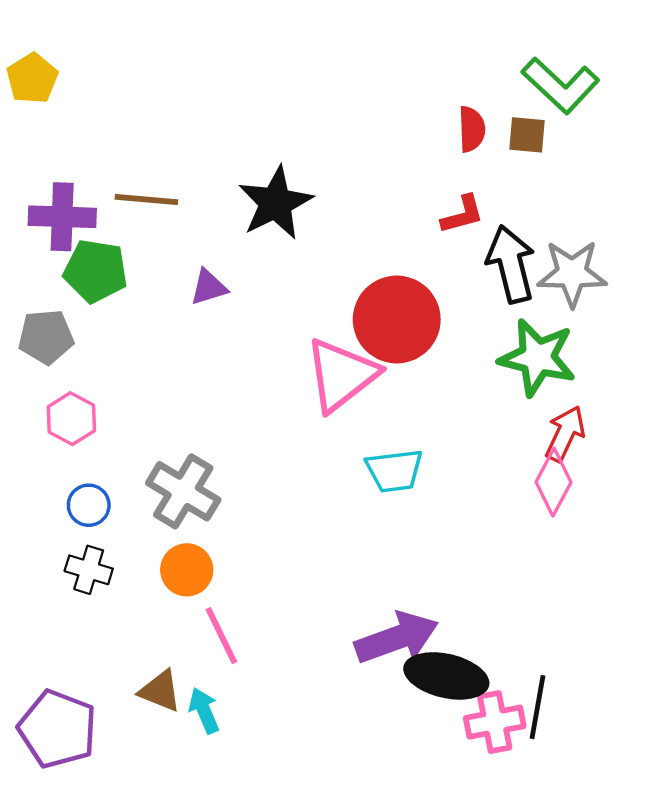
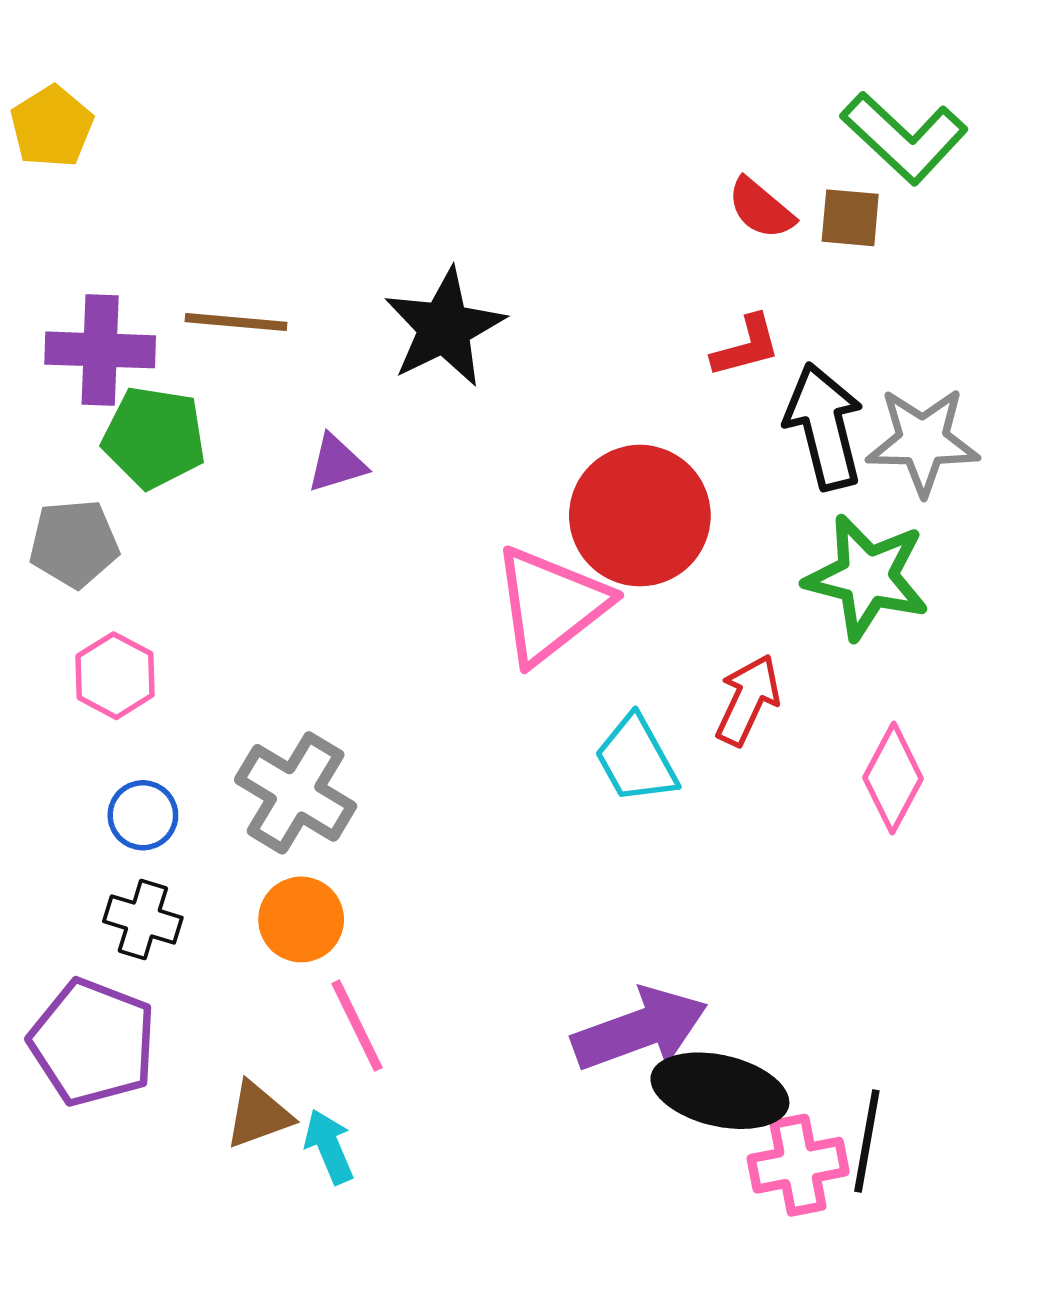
red semicircle: (472, 129) -> (761, 208), turned 132
red arrow: (565, 434) -> (748, 700), moved
cyan trapezoid: (394, 471) -> (636, 759), turned 68
brown triangle: (160, 691) -> (258, 1115), turned -42
purple pentagon: (58, 729) -> (93, 1042), moved

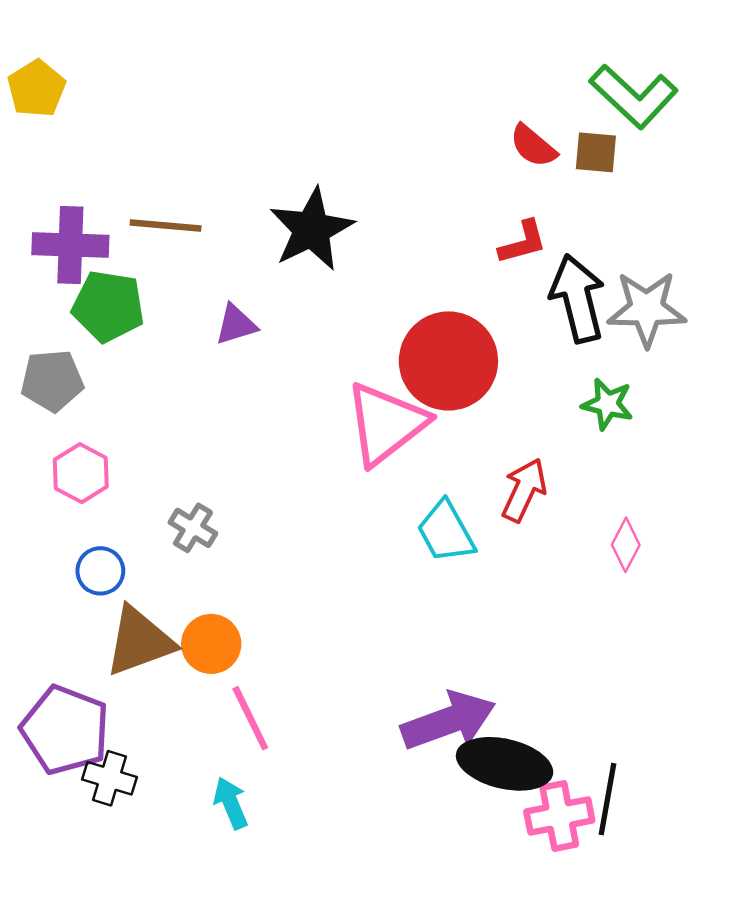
green star: (867, 577) -> (608, 404), size x0.6
pink diamond: (893, 778) -> (626, 545), size x0.7
gray cross: (296, 793) -> (193, 528), moved, size x0.6
black cross: (143, 919) -> (110, 778), moved
brown triangle: (258, 1115) -> (139, 641), moved, size x1.5

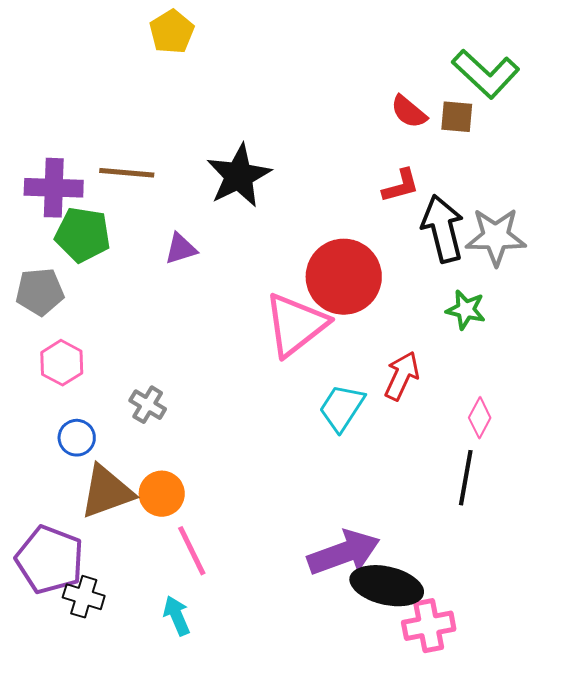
yellow pentagon: (36, 89) -> (172, 32), moved
cyan trapezoid: (446, 532) -> (342, 408), turned 62
black line: (608, 799) -> (466, 478), moved

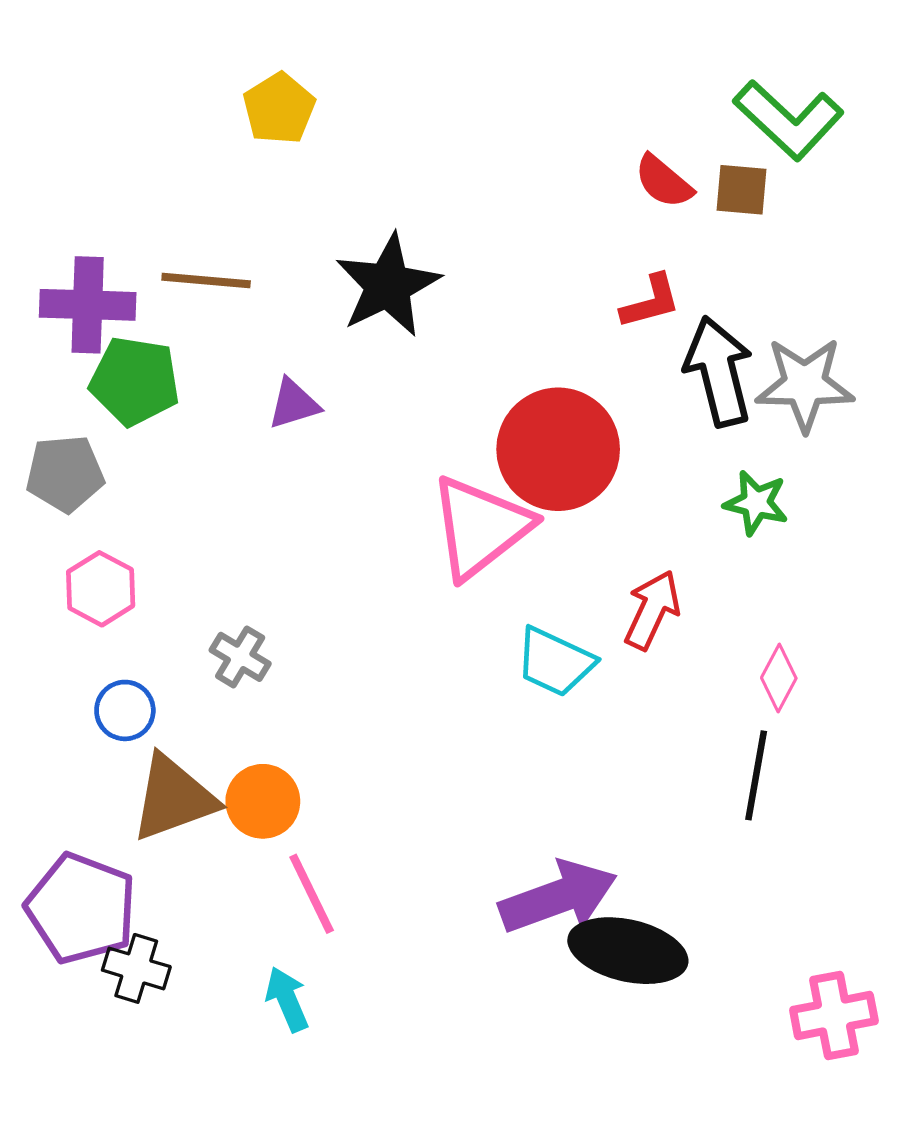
yellow pentagon: (172, 32) -> (279, 109), moved
cyan trapezoid: (342, 408) -> (555, 662), turned -98
pink cross: (429, 626) -> (834, 1016), moved

